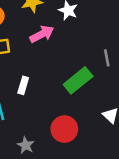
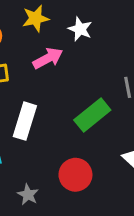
white rectangle: (23, 85) -> (25, 121), size x1.6

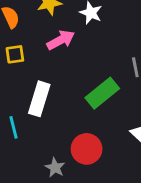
gray star: (28, 195) -> (55, 168), moved

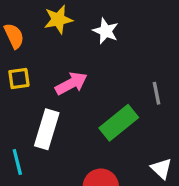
pink arrow: (61, 40) -> (71, 83), moved

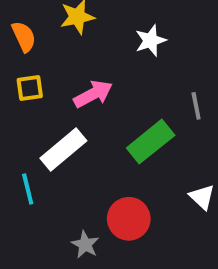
white star: (106, 31) -> (151, 41), moved, turned 30
white rectangle: (47, 129) -> (63, 149), turned 33

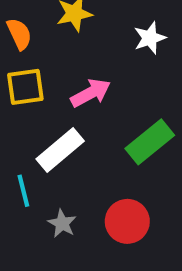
yellow square: (30, 88) -> (25, 87), size x1.4
gray star: (85, 245) -> (62, 223), moved

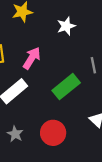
pink arrow: (91, 93) -> (32, 58), turned -30

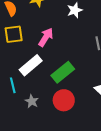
green rectangle: (66, 87) -> (63, 72), moved

